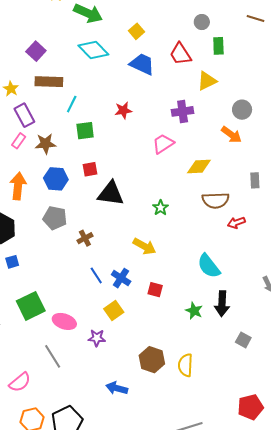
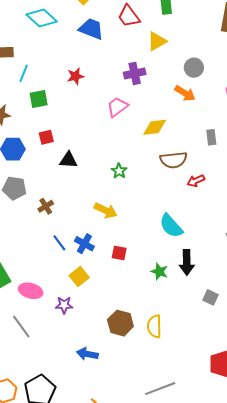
black triangle: (111, 194) -> (68, 160), size x0.7

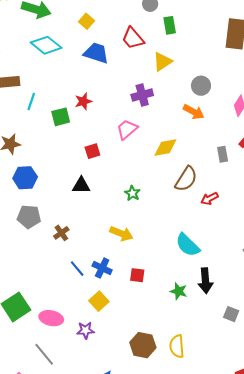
green square: (39, 99) -> (61, 117), moved
red square: (46, 137) -> (92, 151), moved
brown semicircle: (173, 160) -> (186, 179), turned -48

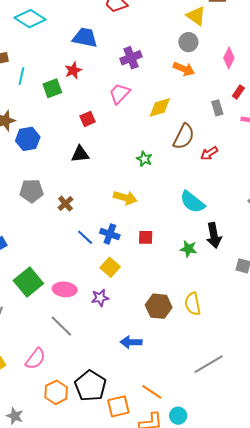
blue trapezoid: (96, 53) -> (85, 38), moved
yellow triangle: (162, 62) -> (196, 16), moved, turned -45
blue hexagon: (25, 178) -> (28, 139), moved
green star: (132, 193) -> (144, 159), moved

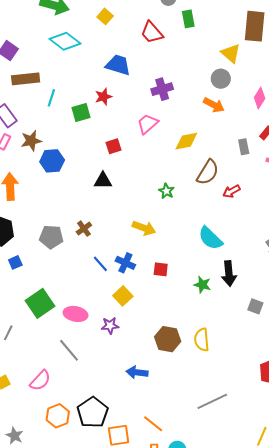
gray pentagon: (32, 191) -> (51, 237), moved

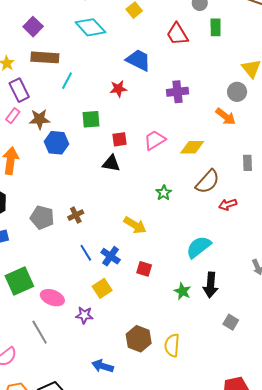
green square: (81, 113) -> (91, 119), moved
pink trapezoid: (148, 124) -> (155, 140), moved
black triangle: (103, 181) -> (111, 163), moved
cyan semicircle: (210, 238) -> (199, 247), turned 88

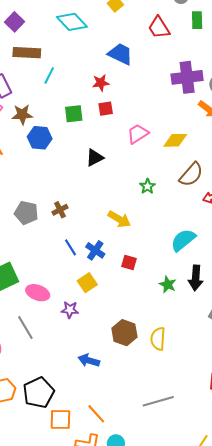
purple cross: (177, 92) -> (187, 77), moved, size x1.4
red square: (120, 139) -> (106, 109), moved
black triangle: (111, 163) -> (95, 158), turned -36

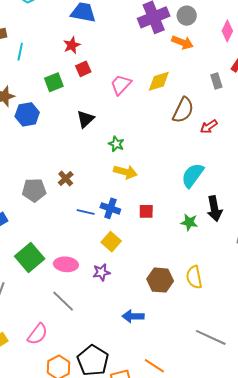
green star: (147, 186) -> (116, 144), moved
blue line: (70, 247) -> (86, 212), turned -30
gray line: (158, 401) -> (211, 337), turned 56

